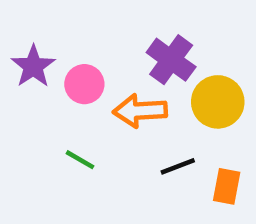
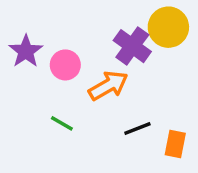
yellow circle: (218, 102) -> (168, 27), moved
orange arrow: (140, 111) -> (108, 86), turned 153

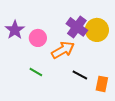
yellow circle: (168, 27) -> (97, 30), moved
black line: (137, 129) -> (80, 75), turned 49

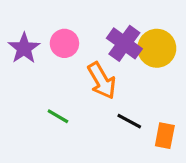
pink circle: (38, 38) -> (64, 43), moved
orange arrow: (63, 50) -> (102, 81), turned 90

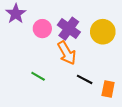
purple cross: (124, 43) -> (69, 29), moved
purple star: (24, 48) -> (16, 14), moved

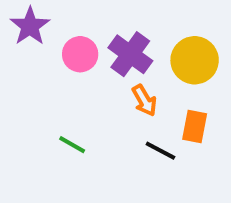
orange arrow: (67, 53) -> (144, 100), moved, size x0.7
orange rectangle: (108, 89) -> (195, 127), moved

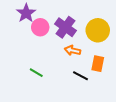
purple star: (30, 26) -> (26, 13), moved
orange arrow: (144, 100) -> (73, 50), turned 133

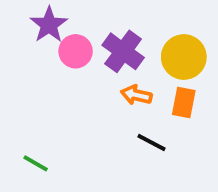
orange rectangle: (98, 64) -> (184, 103), moved
green line: (36, 73) -> (36, 163), moved

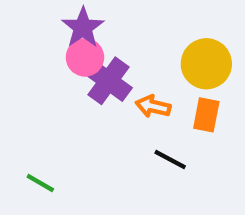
purple star: (49, 25) -> (83, 28), moved
purple cross: (123, 51) -> (108, 81), moved

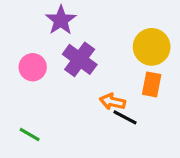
pink circle: (85, 57) -> (33, 67), moved
orange arrow: (153, 106) -> (113, 102), moved

